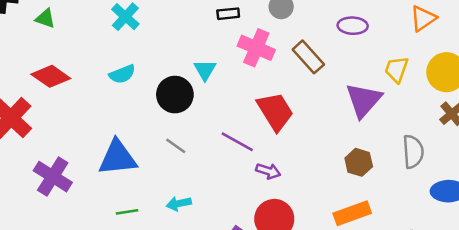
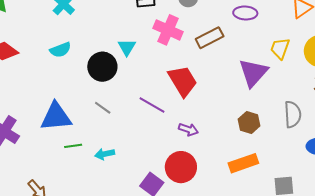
brown rectangle: (308, 57) -> (210, 38), turned -76
purple arrow: (268, 171) -> (188, 129), moved
green line: (127, 212) -> (73, 146), moved

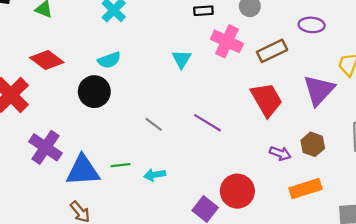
black circle: (102, 67) -> (94, 92), moved
red trapezoid: (183, 81) -> (267, 100), moved
blue triangle: (56, 117) -> (83, 170), moved
purple arrow: (188, 129) -> (280, 153), moved

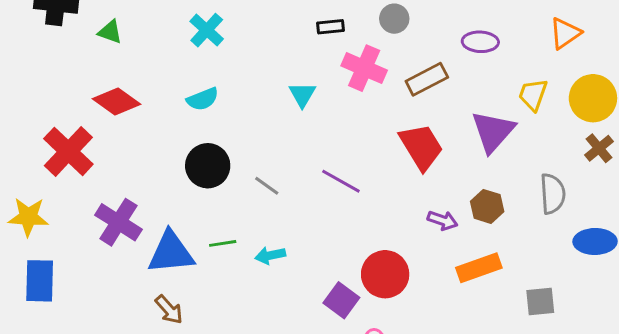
black circle: (94, 92) -> (208, 166), moved

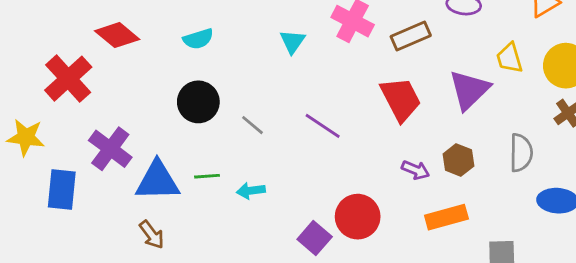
yellow trapezoid: (533, 95) -> (509, 58), turned -40
blue rectangle: (40, 281) -> (62, 190), moved

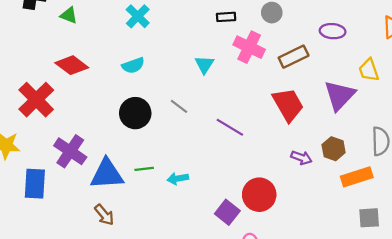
gray line: (253, 125) -> (179, 106), moved
orange rectangle: (446, 217) -> (357, 177), moved

